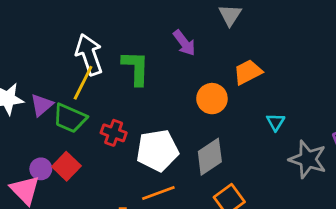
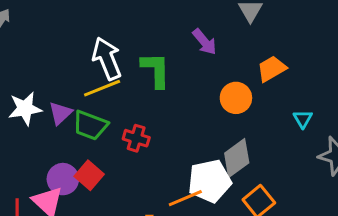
yellow line: (83, 83) -> (102, 88), turned 44
white pentagon: (157, 150) -> (210, 181), moved
purple circle: (41, 169) -> (63, 179), size x1.4

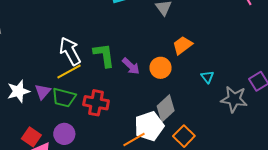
purple arrow: (205, 42) -> (131, 66), moved
red cross: (136, 138) -> (96, 103), size x1.4
red square: (89, 175) -> (31, 137), moved
purple circle: (63, 179) -> (64, 134), moved

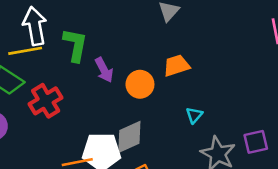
red cross: (96, 103) -> (46, 101), turned 30

